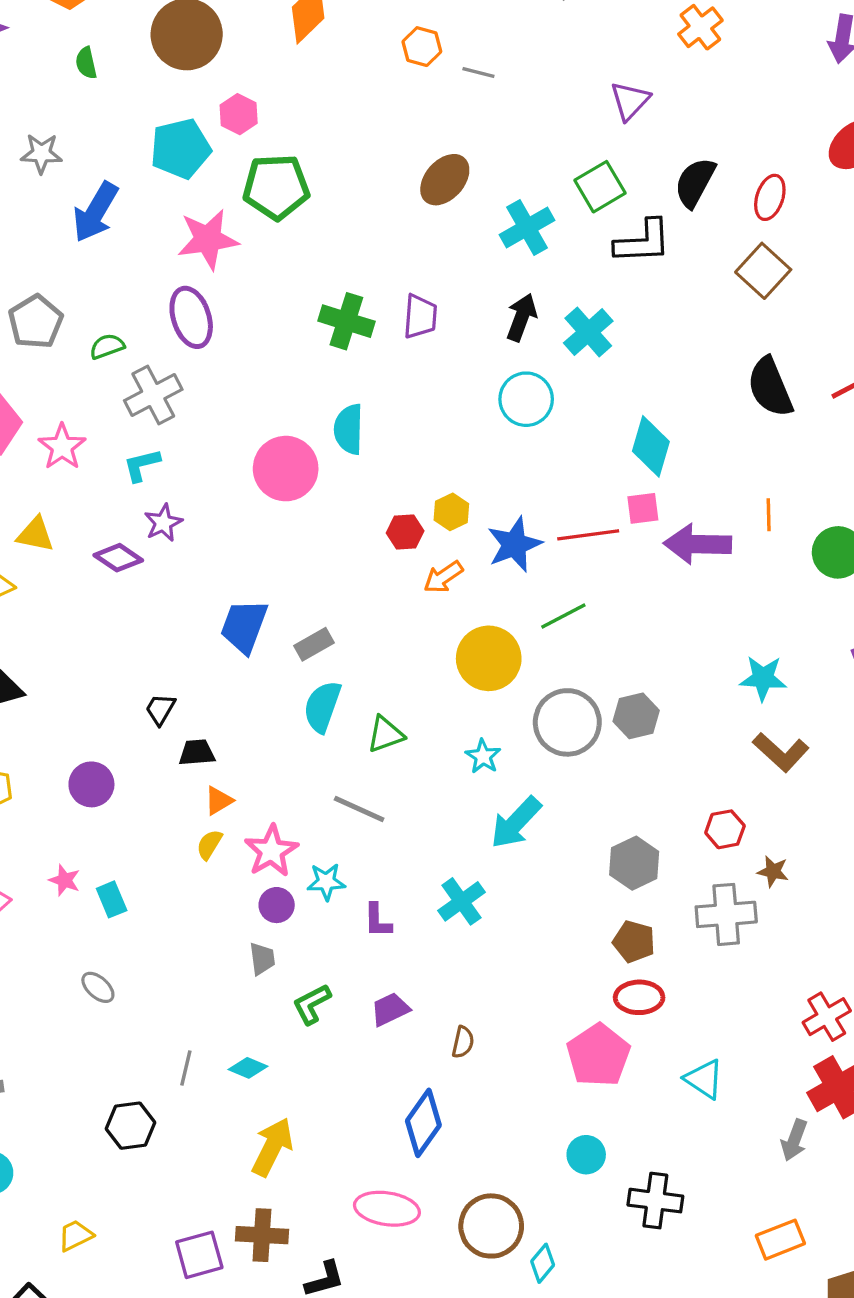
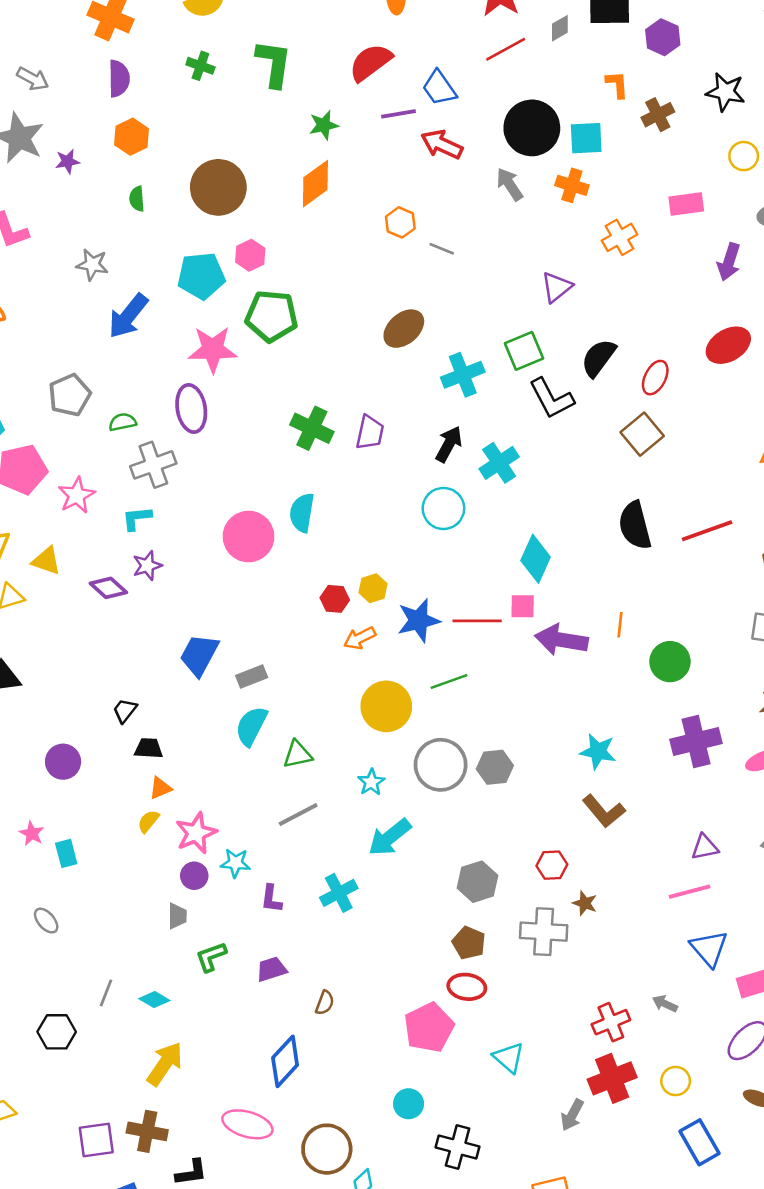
black L-shape: (643, 242) -> (551, 398), turned 57
gray line: (359, 809) -> (298, 815), moved, turned -60

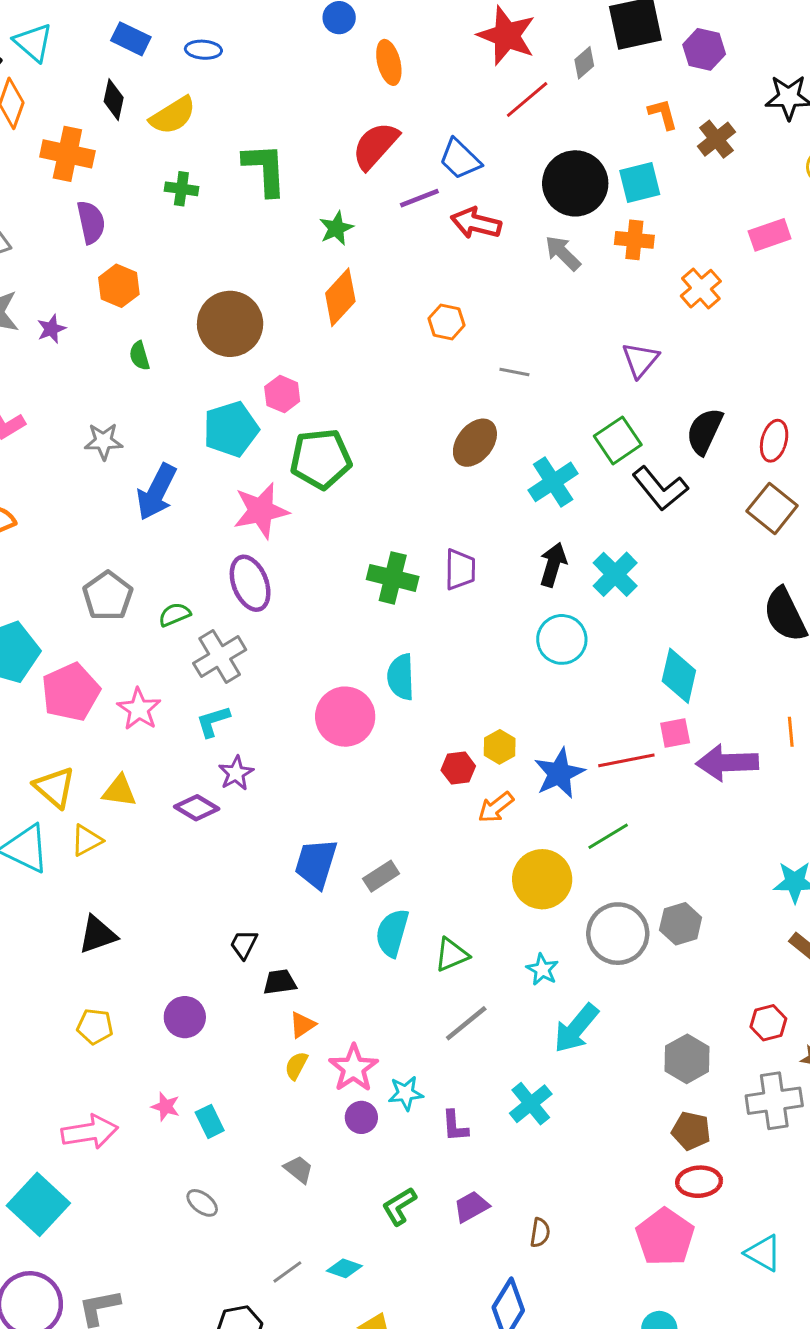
gray line: (442, 249) -> (514, 372), moved
gray trapezoid: (177, 916) -> (299, 1169), moved, turned -40
gray line: (106, 993) -> (287, 1272), turned 44

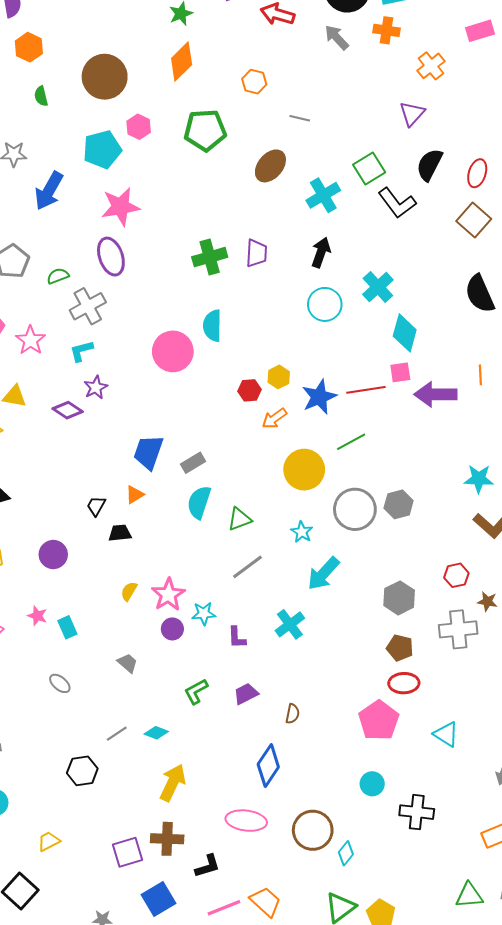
purple triangle: (640, 360) -> (412, 114), moved
green pentagon: (321, 459) -> (205, 130), moved
cyan cross: (615, 574) -> (378, 287), moved
green cross: (393, 578) -> (210, 257), turned -32
orange triangle: (302, 1025) -> (135, 495), moved

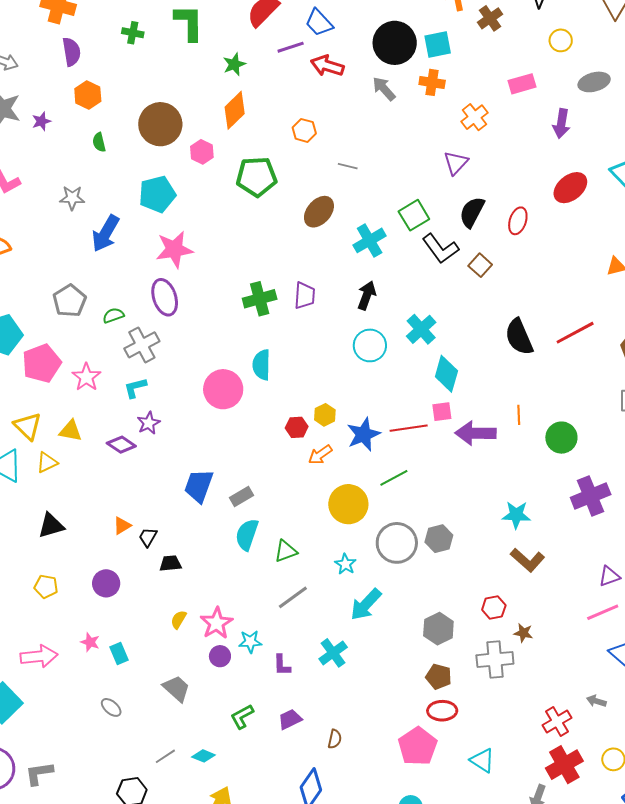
pink hexagon: (139, 127) -> (202, 152), moved
brown square: (474, 220) -> (480, 265), moved, size x0.7
orange triangle: (135, 495) -> (122, 526), moved
gray trapezoid: (128, 663) -> (176, 688), size x1.4

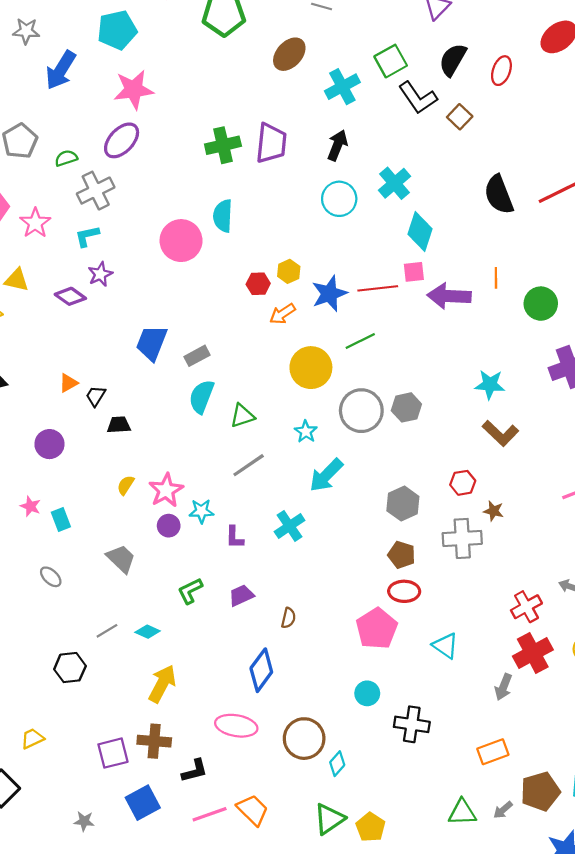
purple trapezoid: (305, 295) -> (271, 143), size x1.4
purple ellipse: (165, 297) -> (122, 140), turned 60

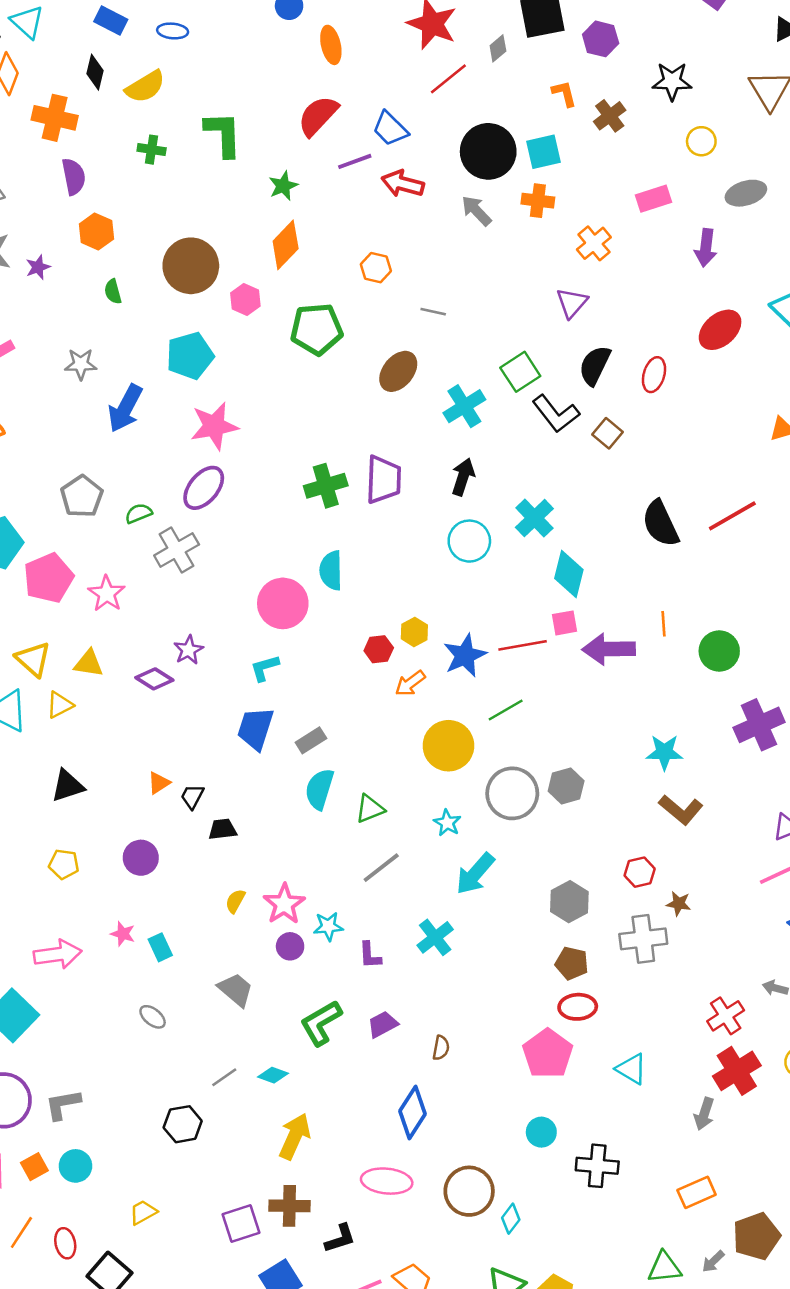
cyan L-shape: (87, 236) -> (265, 668), moved
green L-shape: (190, 591) -> (321, 1023), size x1.4

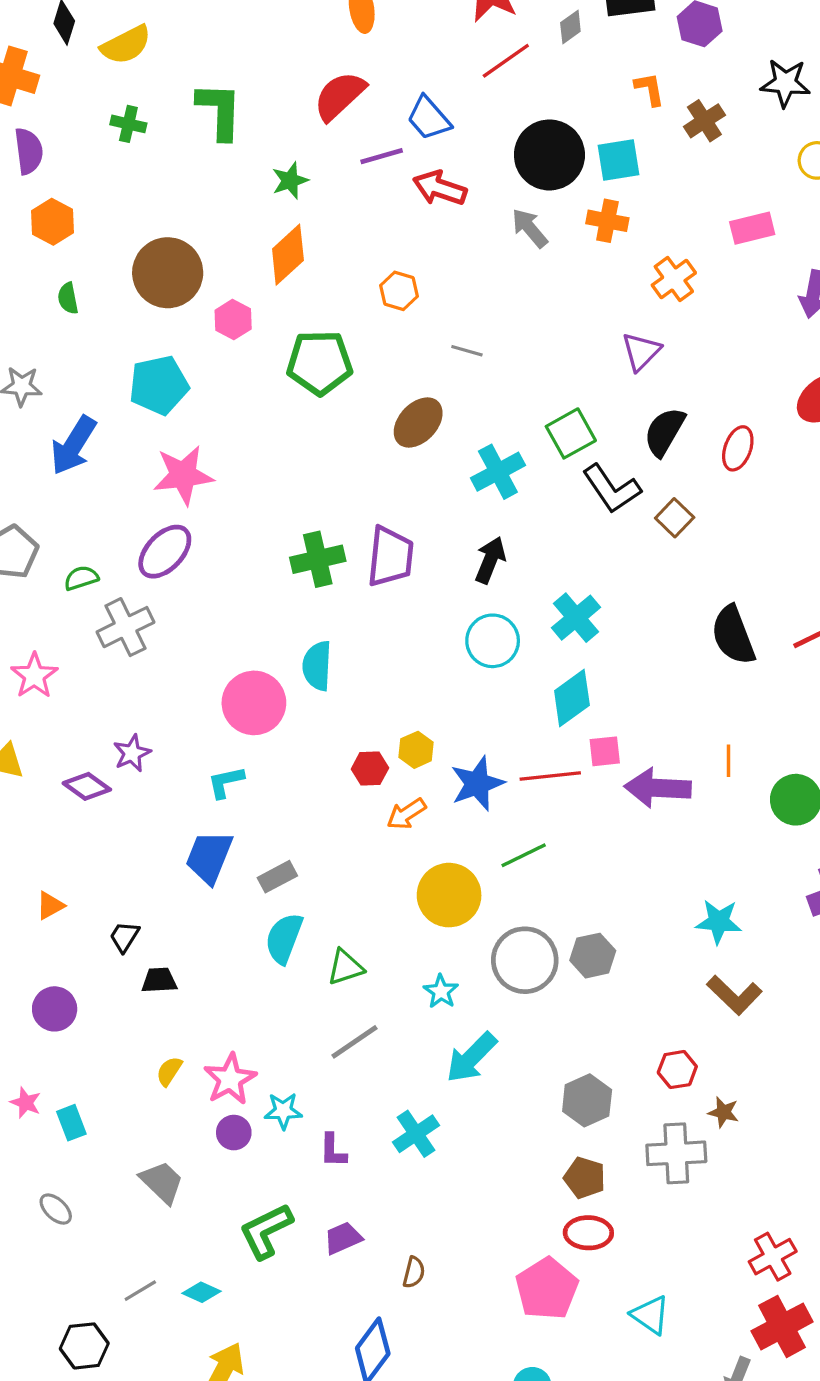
cyan diamond: (569, 574) -> (572, 698), moved, turned 36
orange triangle: (159, 783) -> (50, 905), moved

